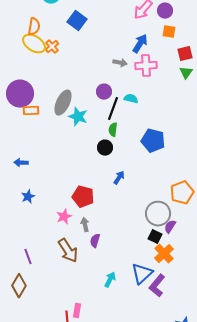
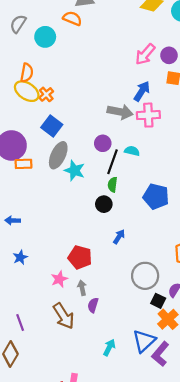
blue square: (77, 21) -> (52, 126), moved
gray arrow: (120, 63) -> (120, 112), size x1.6
gray circle: (158, 214) -> (145, 276), moved

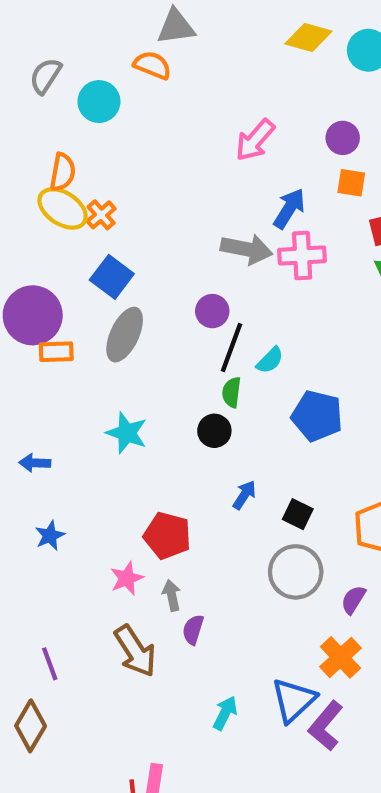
pink arrow: (145, 54) -> (255, 140), moved
cyan semicircle: (132, 151) -> (270, 360), moved, turned 120
cyan star: (75, 170) -> (127, 433), moved
black square: (158, 301) -> (298, 514), moved

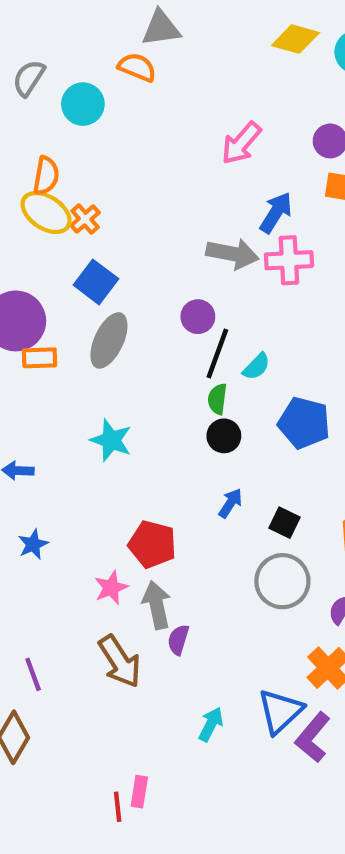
black circle: (214, 431) -> (224, 436), moved
gray arrow: (172, 595) -> (157, 605), size x1.5

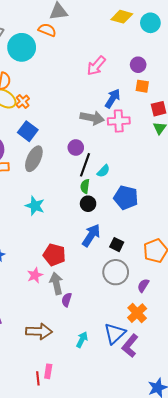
cyan circle: (83, 104) -> (22, 47), size x1.4
blue arrow: (230, 503) -> (91, 235), size x1.6
brown arrow: (120, 661) -> (39, 331), moved, turned -55

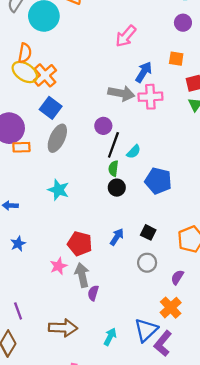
purple circle: (138, 65) -> (183, 23), moved
orange cross: (23, 102) -> (45, 75), size x1.5
blue arrow: (91, 235) -> (117, 237), moved, size x0.7
gray circle: (116, 272) -> (147, 263), size x0.7

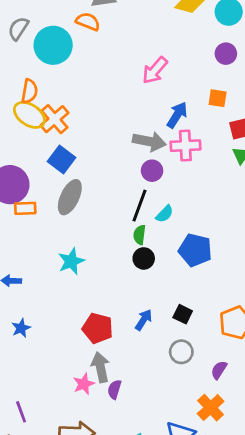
purple circle: (103, 126) -> (152, 171), moved
cyan star: (58, 190) -> (71, 261), turned 30
pink star: (58, 266) -> (84, 384), moved

